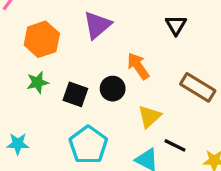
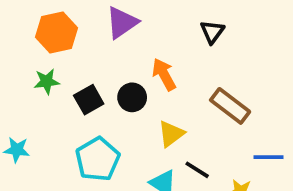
black square: (75, 94) -> (89, 100), turned 35

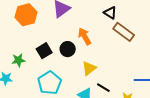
black triangle: (212, 32) -> (110, 13), turned -32
green star: (47, 81) -> (18, 60), moved
brown rectangle: (230, 106) -> (124, 32), moved

